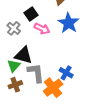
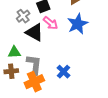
black triangle: (23, 55) -> (34, 32), moved
green triangle: (14, 66) -> (14, 52), turned 32
orange cross: (53, 88) -> (34, 82), moved

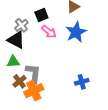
black triangle: (34, 32) -> (16, 40), moved
brown cross: (11, 71) -> (20, 81), moved, turned -32
blue cross: (64, 72) -> (82, 82), moved, turned 32

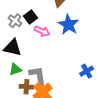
gray cross: (21, 25) -> (15, 21), moved
brown cross: (20, 81) -> (26, 87), turned -32

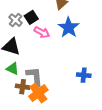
green triangle: (15, 69) -> (13, 69), turned 40
blue cross: (87, 71) -> (84, 75), turned 32

